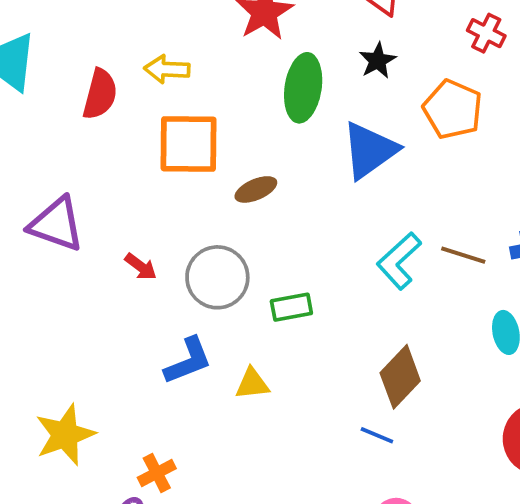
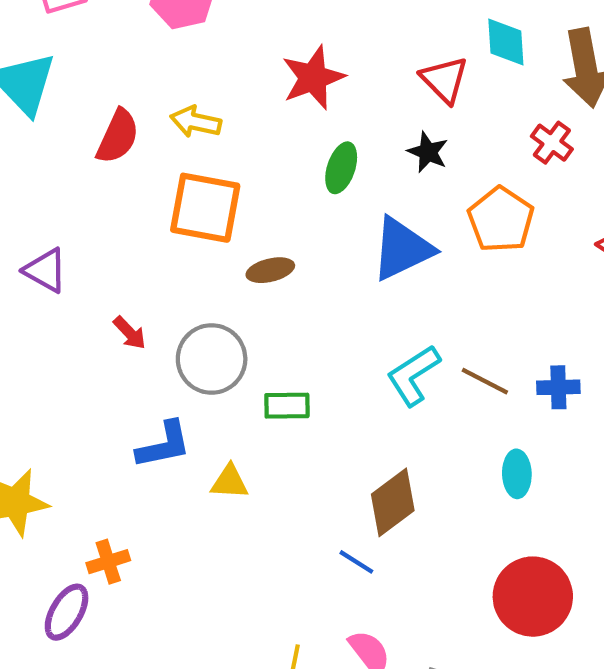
black star: (378, 61) -> (428, 152), turned -30
green ellipse: (303, 88) -> (341, 168), size x0.7
purple triangle: (56, 224) -> (45, 270), size x0.7

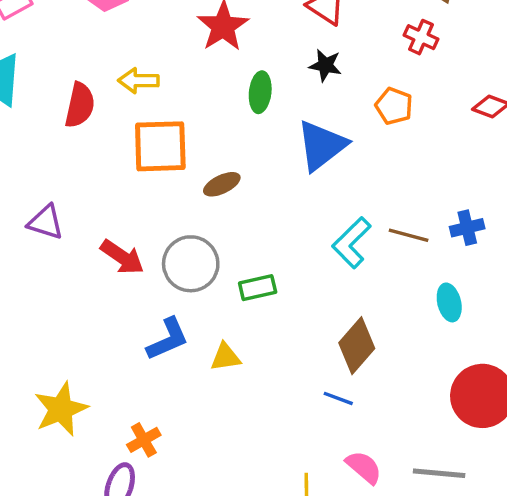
orange pentagon: (501, 220) -> (394, 106), size x0.7
red arrow: (130, 333) -> (122, 257), size x1.5

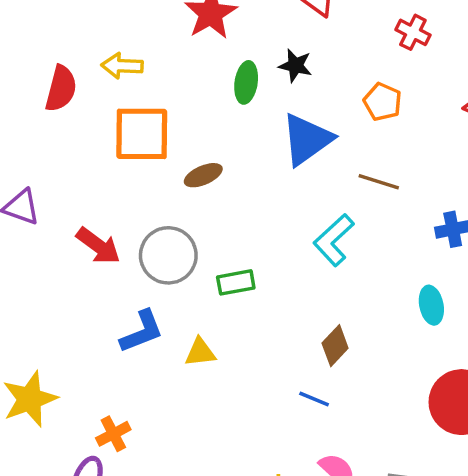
black star: (325, 65) -> (295, 66), moved
brown line: (409, 235) -> (379, 182), moved
brown diamond: (357, 346) -> (335, 346), size x0.7

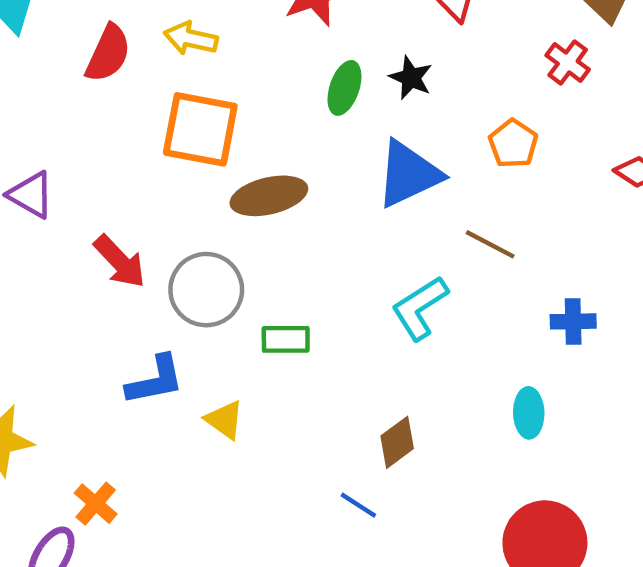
brown ellipse: (203, 175) -> (269, 196), size x1.5
yellow triangle: (200, 352) -> (225, 420), turned 32
orange cross: (113, 434) -> (96, 504), turned -32

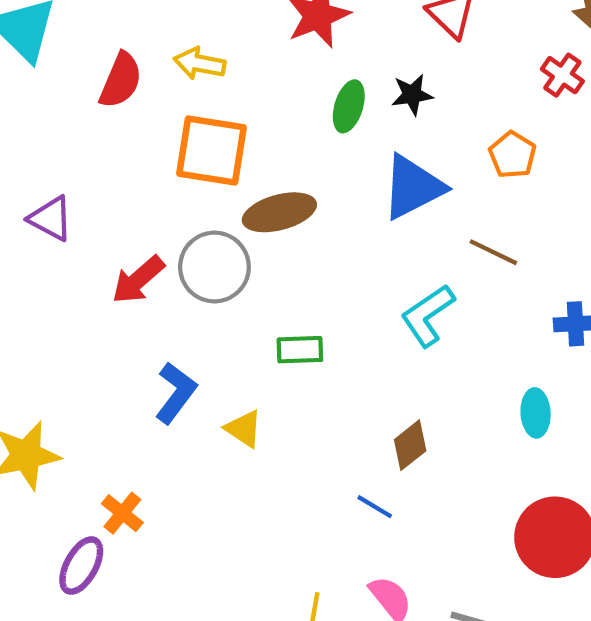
black star: (411, 78) -> (412, 95), turned -30
red arrow: (120, 261) -> (138, 280), turned 94
gray circle: (206, 290) -> (214, 267), moved
blue L-shape: (155, 380) -> (176, 393), turned -40

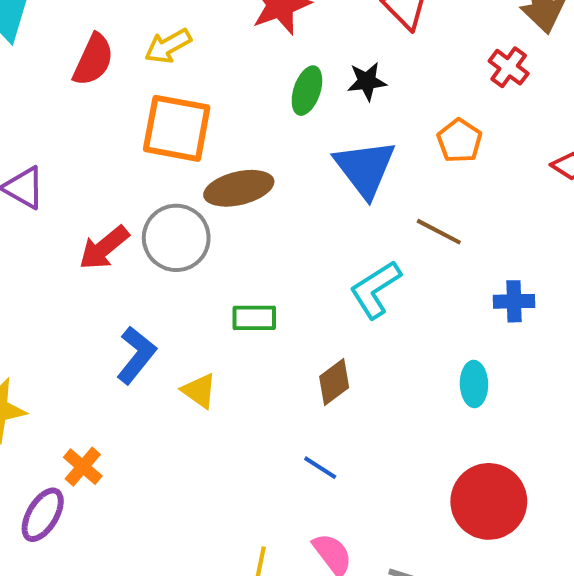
yellow arrow: (200, 63) -> (168, 46), turned -42
blue triangle: (413, 187) -> (365, 168), turned -42
brown diamond: (410, 445) -> (334, 382), moved

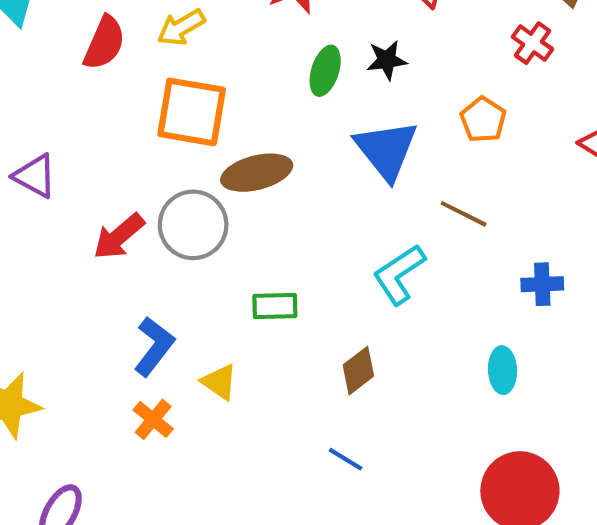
orange cross: (83, 467) -> (153, 419), moved

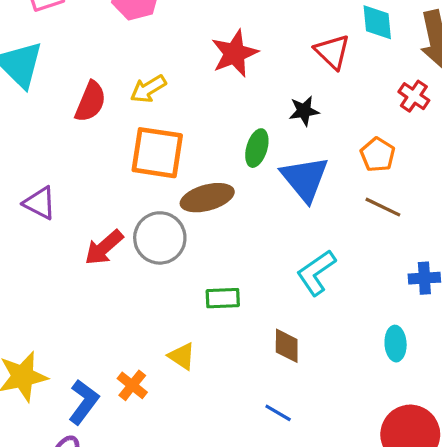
green ellipse: (325, 71) -> (257, 148), moved
brown line: (464, 214) -> (383, 207), moved
blue L-shape: (154, 346) -> (84, 402), moved
brown diamond: (358, 371) -> (287, 346), turned -51

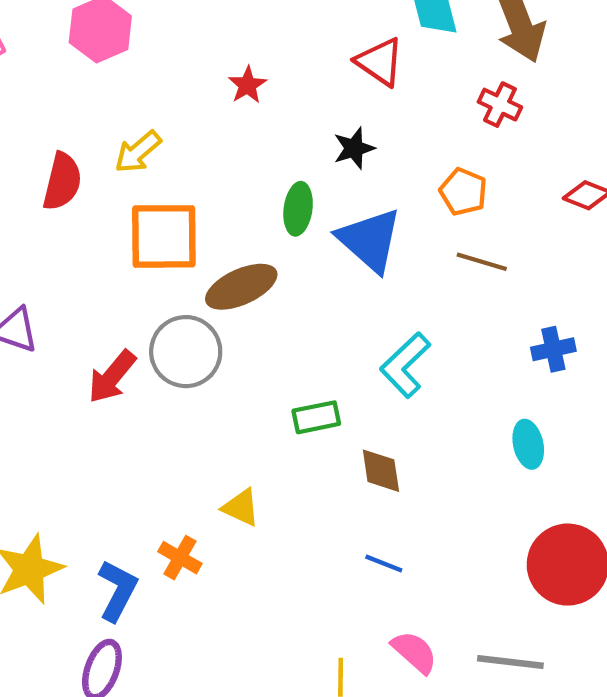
red star: (235, 53) -> (247, 85), size x0.6
green rectangle: (223, 298) -> (316, 417), moved

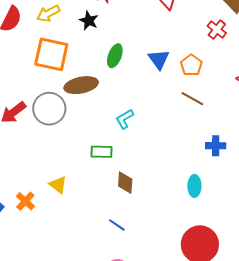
black star: (354, 148) -> (89, 21), moved, turned 30
blue triangle: (370, 240) -> (159, 59), moved, size x0.7
cyan L-shape: (405, 365) -> (125, 119), moved, size x0.7

